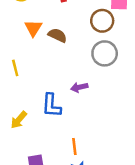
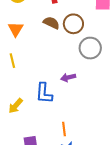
brown circle: (102, 21) -> (73, 24), moved
orange triangle: (33, 28) -> (16, 29), moved
brown semicircle: (57, 35) -> (51, 23), moved

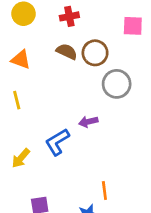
orange triangle: (16, 29) -> (21, 60), turned -42
blue L-shape: (44, 93) -> (57, 142), turned 55
orange line: (64, 129) -> (104, 191), moved

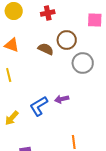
brown semicircle: (67, 52) -> (46, 49), moved
purple arrow: (88, 122) -> (62, 99), moved

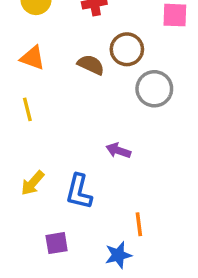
purple arrow: (62, 99) -> (118, 150), turned 32
blue L-shape: (39, 106) -> (79, 192), moved, turned -45

